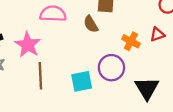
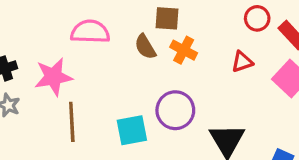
orange cross: (131, 41) -> (184, 50), moved
pink star: (28, 45) -> (53, 77), turned 30

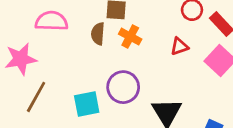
brown semicircle: (145, 47) -> (98, 34), turned 35
brown line: (72, 122) -> (36, 97), turned 32

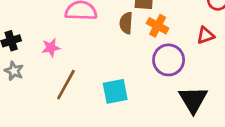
pink star: (21, 59) -> (51, 48), size x0.6
purple circle: (123, 87) -> (169, 60), moved

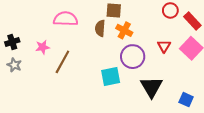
red triangle: (205, 35) -> (164, 46), moved, turned -40
brown line: (66, 85) -> (62, 62), moved
cyan square: (115, 91) -> (111, 76), moved

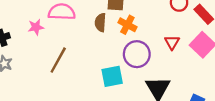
pink star: (43, 47) -> (36, 27), moved

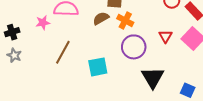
brown semicircle: (100, 22) -> (101, 18), turned 56
cyan square: (112, 76) -> (98, 67), moved

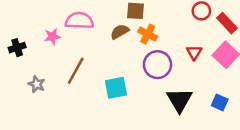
gray star: (14, 55) -> (37, 84), moved
blue square: (188, 90) -> (220, 102), moved

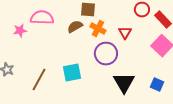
red triangle: (194, 52) -> (125, 33), moved
brown line: (76, 71) -> (39, 80), moved

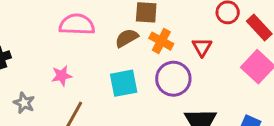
pink star: (20, 31) -> (62, 76), moved
cyan square: (72, 73) -> (124, 83), moved

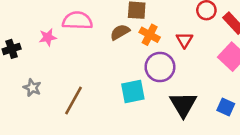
pink star: (62, 76) -> (48, 37), moved
cyan square: (124, 83) -> (133, 92), moved

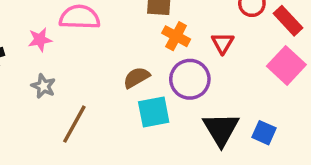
brown semicircle: (120, 32) -> (136, 78), moved
gray star: (32, 88) -> (43, 86), moved
blue square: (226, 107) -> (264, 133), moved

